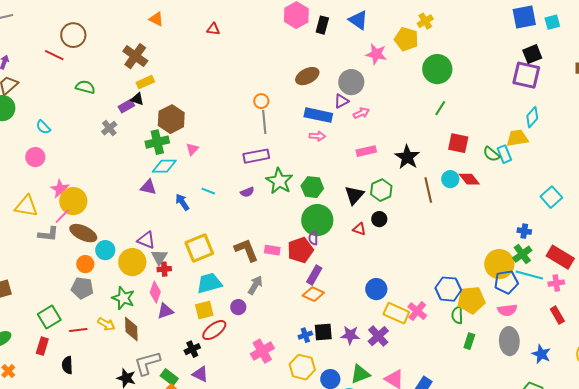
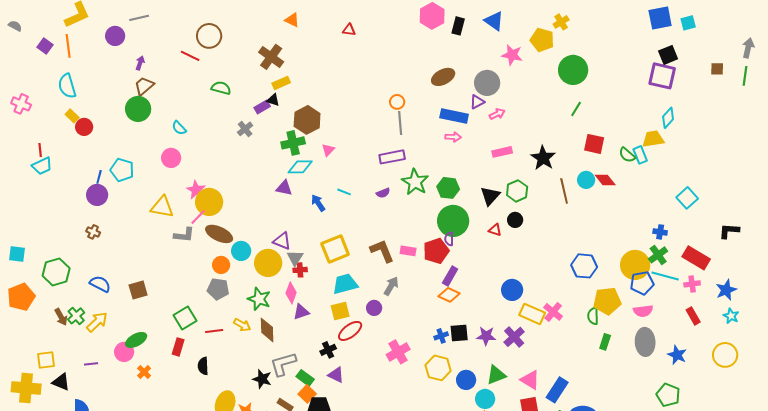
blue hexagon: (448, 289) -> (584, 266), moved

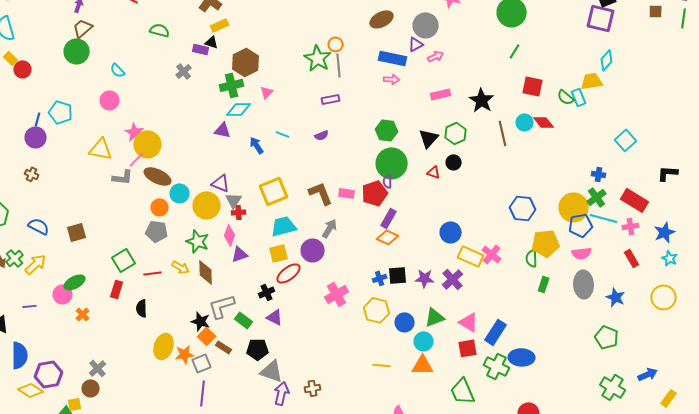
purple rectangle: (262, 107) -> (201, 49), turned 42
purple rectangle: (392, 157) -> (331, 99), size x0.7
green star: (415, 182) -> (318, 58), moved
purple circle: (374, 308) -> (313, 250), size x1.5
orange square: (307, 394) -> (207, 336), moved

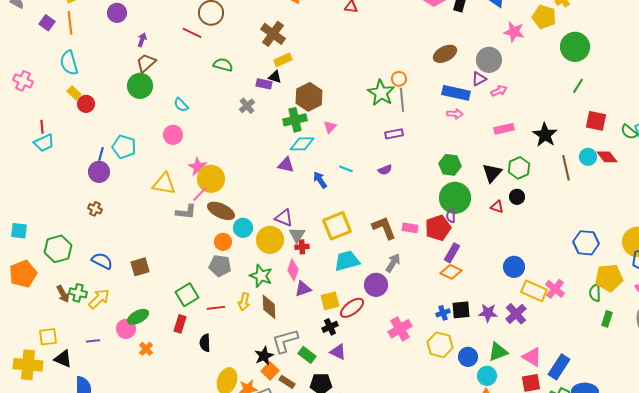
yellow square: (279, 253) -> (330, 301), moved
green cross: (15, 258) -> (78, 293), turned -36
yellow arrow: (181, 267) -> (244, 302), turned 72
black star: (201, 321) -> (264, 356), turned 30

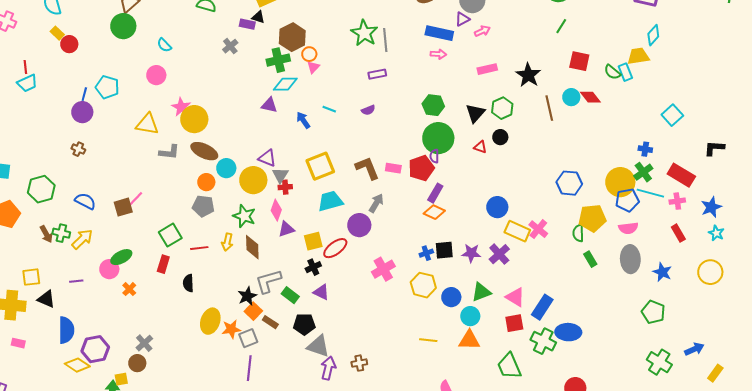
orange circle: (399, 79) -> (309, 54), moved
pink line: (200, 194) -> (135, 199), moved
green rectangle: (607, 319) -> (590, 259), turned -49

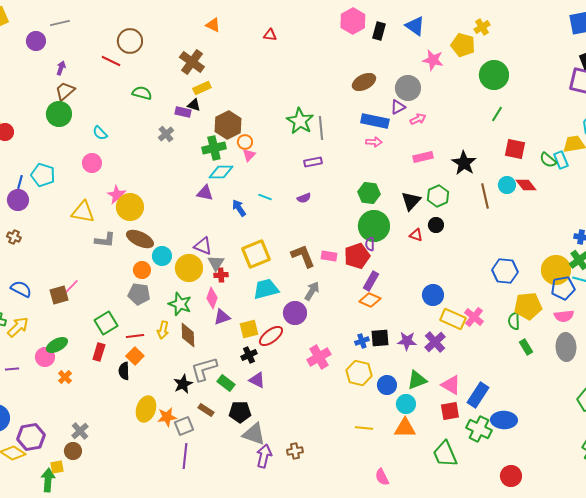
orange square: (253, 311) -> (135, 356), moved

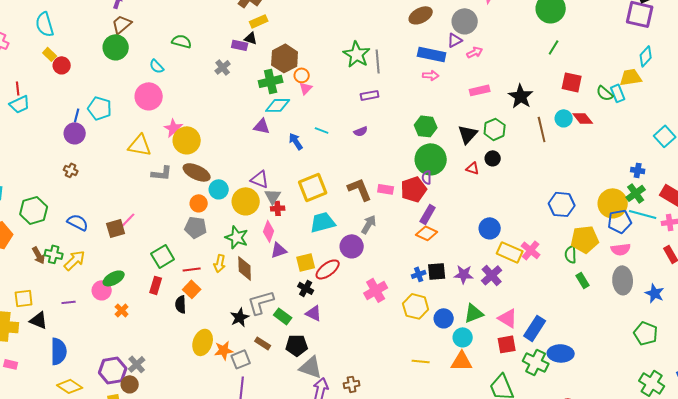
green semicircle: (142, 93) -> (182, 41), moved
pink circle: (92, 163) -> (149, 96), size x1.4
black cross: (249, 355) -> (306, 288), turned -35
purple hexagon: (31, 437) -> (113, 370), moved

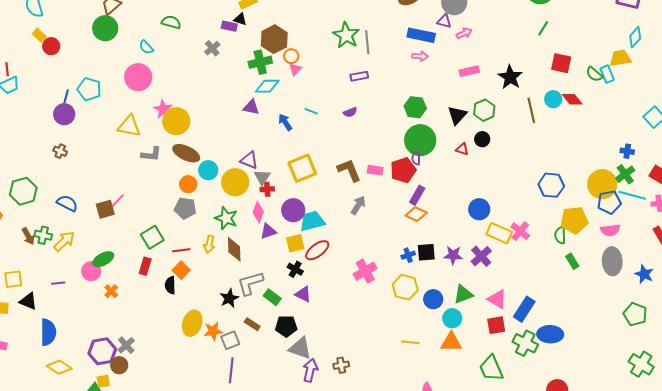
purple triangle: (455, 40) -> (444, 21), turned 42
cyan trapezoid: (323, 222) -> (312, 221), moved
purple circle: (352, 246) -> (293, 210), moved

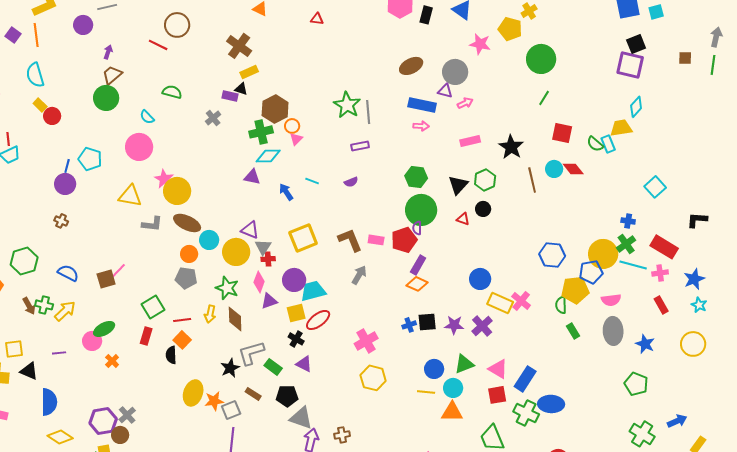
blue pentagon: (609, 202) -> (591, 272), moved
yellow hexagon: (405, 287) -> (373, 378), moved
yellow line: (410, 342) -> (426, 392), moved

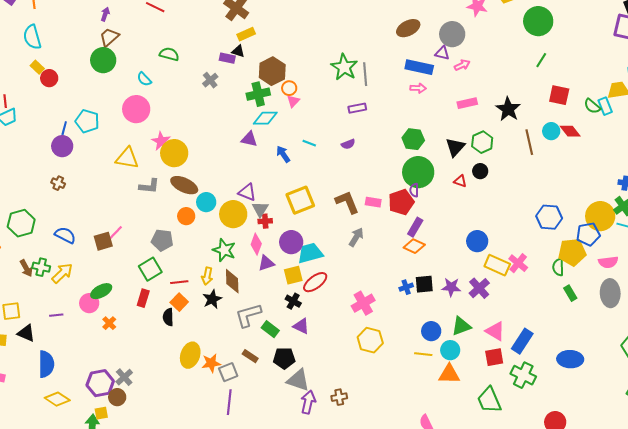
gray pentagon: (186, 278) -> (162, 240), moved
black star: (230, 368) -> (212, 299), moved
blue ellipse: (551, 404) -> (570, 359), moved

